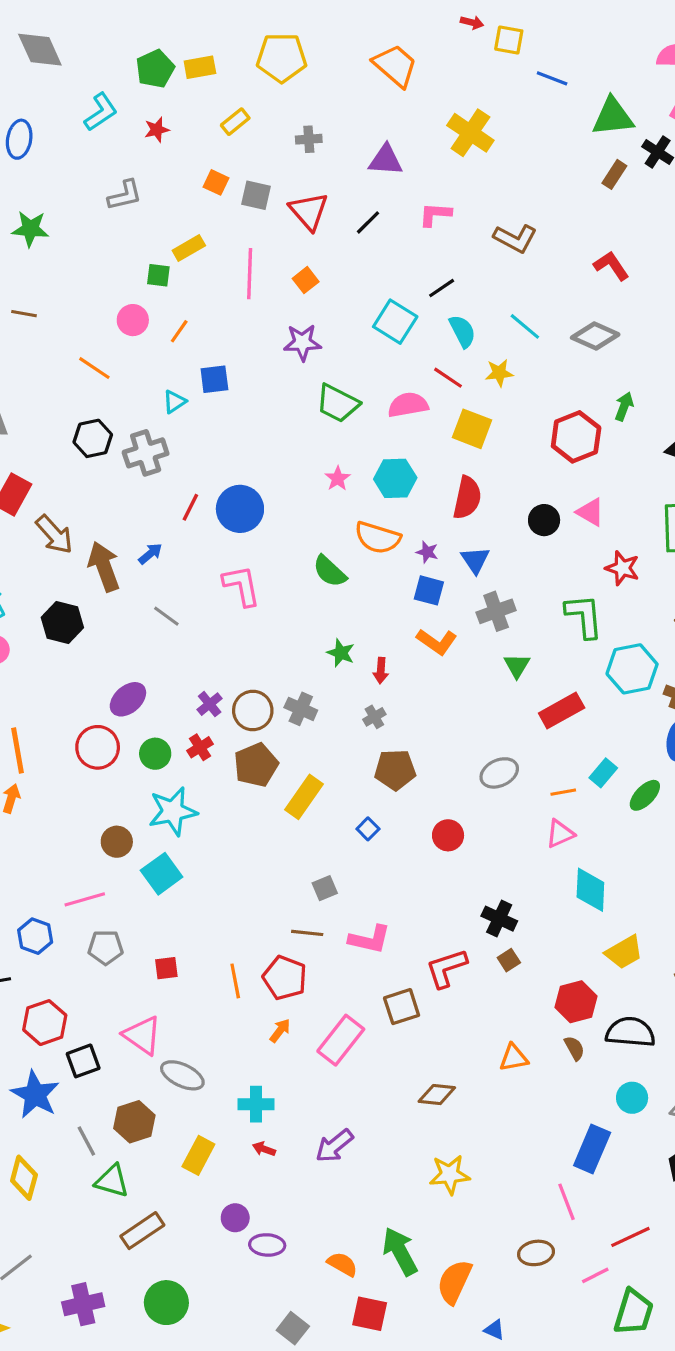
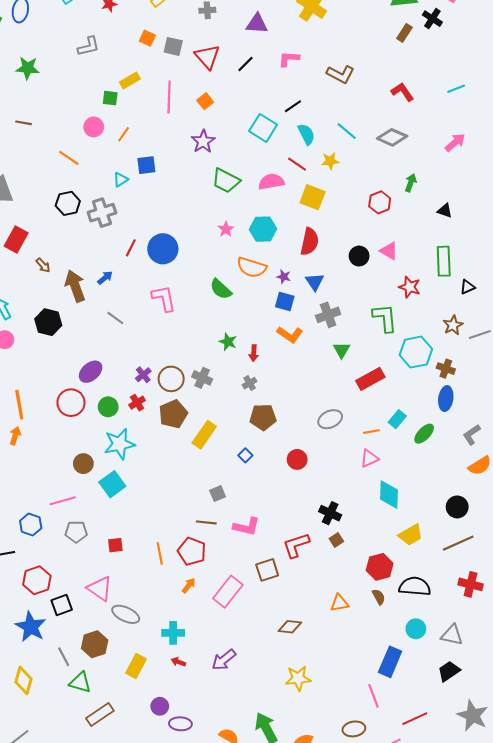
purple star: (302, 342) -> (203, 141), turned -30
red hexagon: (576, 437) -> (380, 202), size x0.7
brown arrow: (54, 534) -> (43, 265), size x0.6

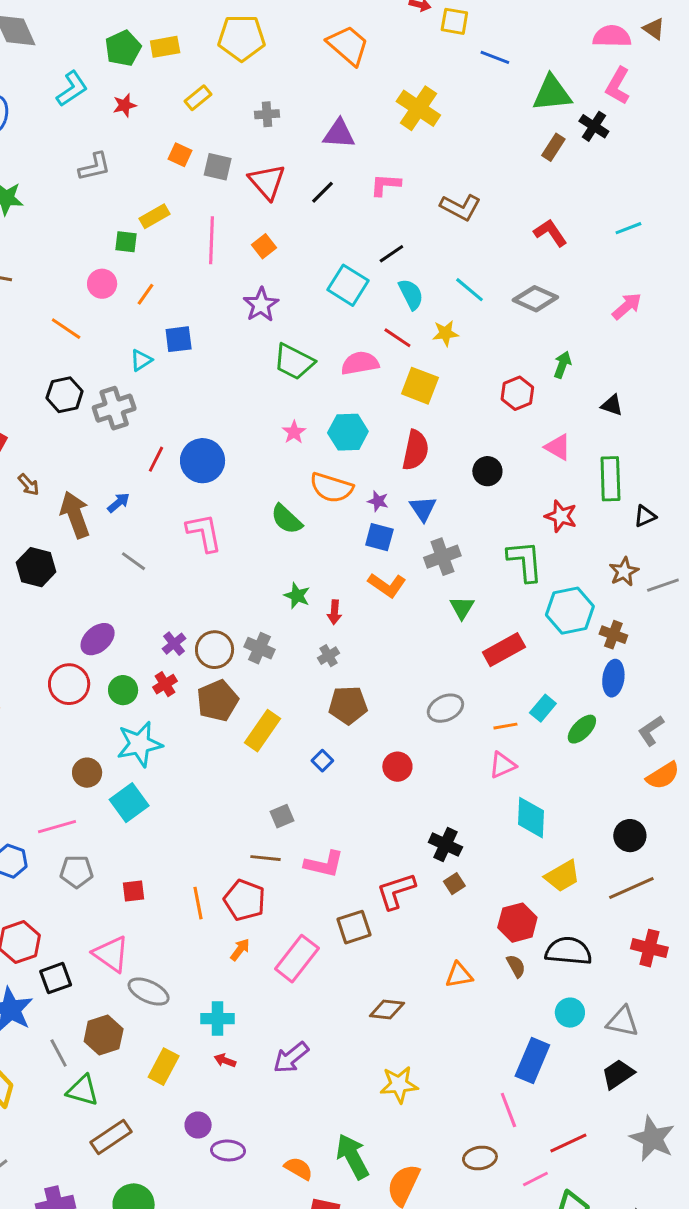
pink triangle: (389, 251) -> (558, 447), moved

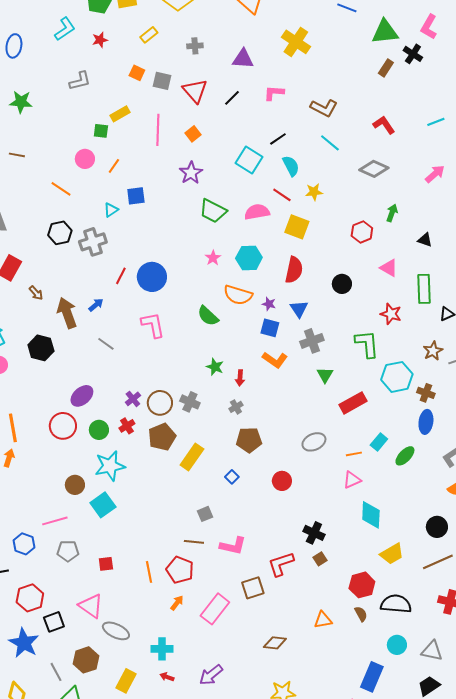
cyan line: (469, 290) -> (330, 143), moved

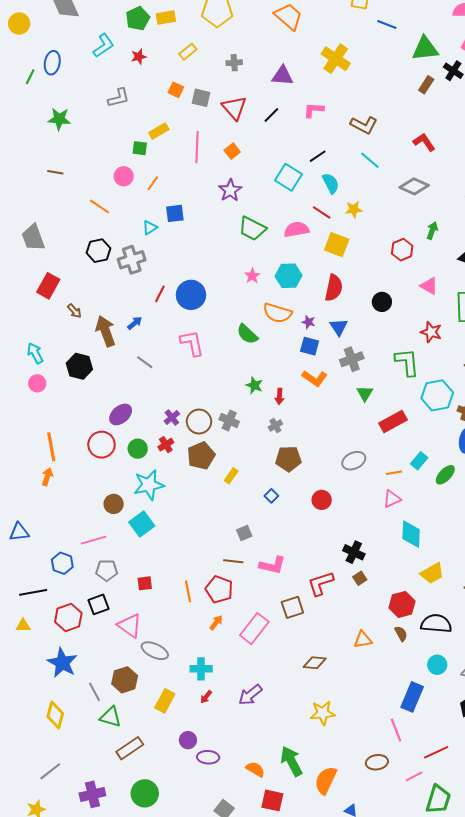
yellow rectangle: (192, 457) -> (231, 476), size x0.6
black square: (54, 622) -> (99, 604), moved
red arrow: (167, 677) -> (206, 697), turned -72

